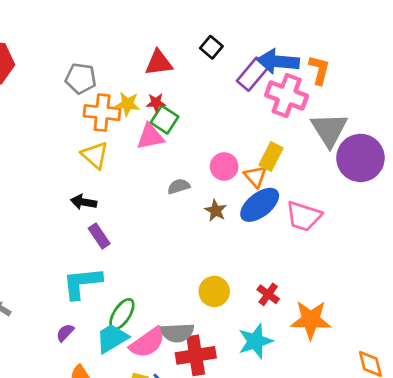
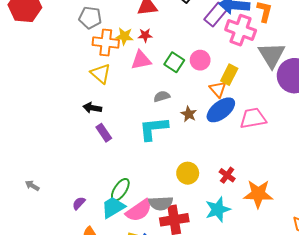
green square: (164, 120) -> (174, 62), moved
pink circle: (224, 166) -> (200, 60), moved
pink trapezoid: (304, 216) -> (253, 118), turned 152
cyan L-shape: (82, 283) -> (153, 129), moved

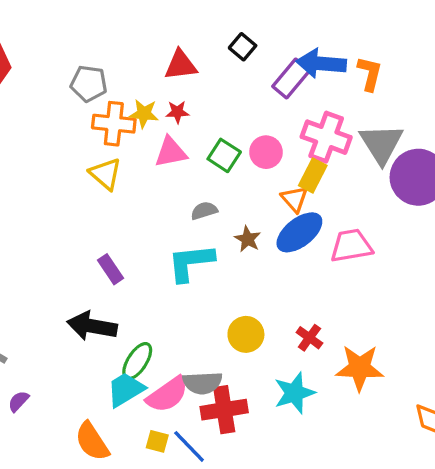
pink cross: (241, 30) -> (326, 137), moved
black arrow: (92, 108) -> (92, 326), moved, size x1.6
purple semicircle: (79, 203) -> (18, 401), moved

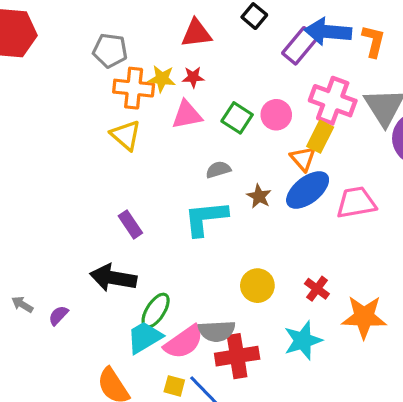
purple semicircle: (18, 401) -> (58, 315), moved

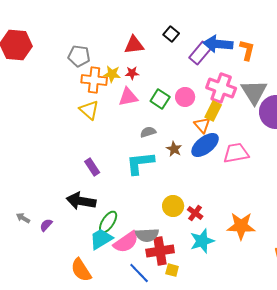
red cross: (317, 289) -> (195, 213), moved
yellow square: (174, 386) -> (172, 270), moved

